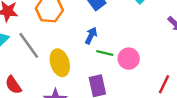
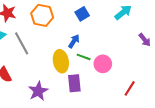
yellow ellipse: (60, 63) -> (61, 61), moved

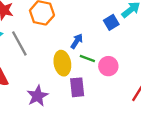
blue square: (82, 14) -> (111, 22), moved

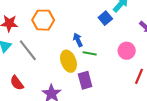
blue arrow: (77, 41) -> (78, 40), turned -48
pink circle: (108, 66) -> (127, 51), moved

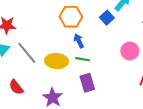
orange hexagon: (43, 20) -> (71, 17), moved
green line: (90, 53) -> (83, 59), moved
yellow ellipse: (68, 61) -> (56, 61), moved, turned -65

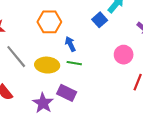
orange hexagon: (71, 17) -> (49, 22), moved
purple rectangle: (87, 83) -> (67, 93), moved, turned -48

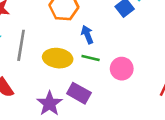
pink circle: (124, 55) -> (122, 69), moved
gray line: (16, 57) -> (21, 45), turned 45

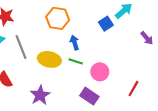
gray line: (21, 45) -> (21, 47), turned -35
purple rectangle: (79, 93) -> (89, 96), moved

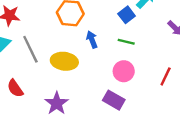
green line: (76, 61) -> (126, 42), moved
red line: (133, 89) -> (166, 76), moved

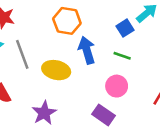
blue arrow: (92, 40) -> (87, 50), size x1.5

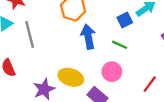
yellow ellipse: (56, 70) -> (71, 77), moved

